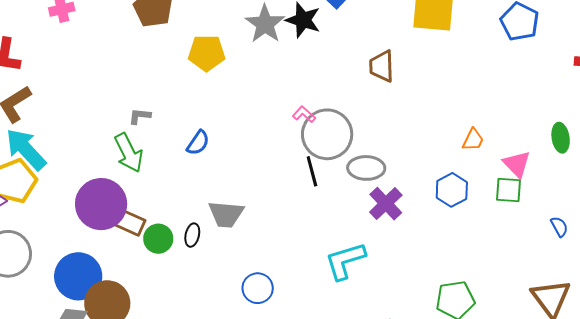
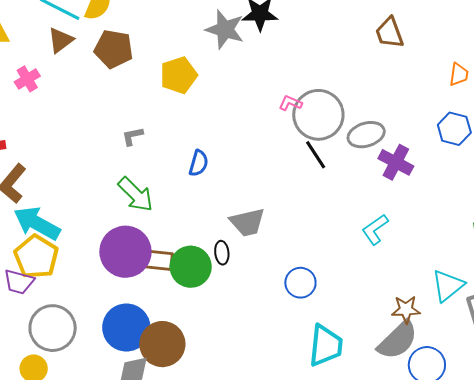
brown trapezoid: (382, 66) -> (389, 33), moved
gray L-shape: (140, 116) -> (132, 136), moved
green circle: (158, 239) -> (191, 267), size x1.4
cyan L-shape: (345, 261) -> (375, 229), size x0.7

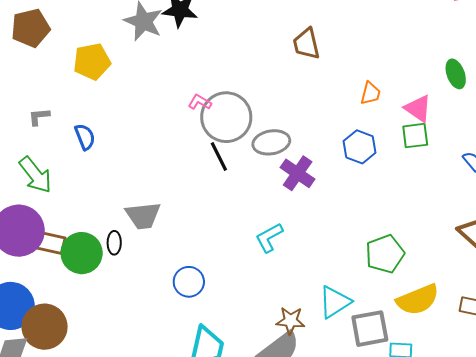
brown pentagon: (114, 49) -> (31, 28), turned -30
blue semicircle: (199, 163) -> (85, 137), moved, turned -44

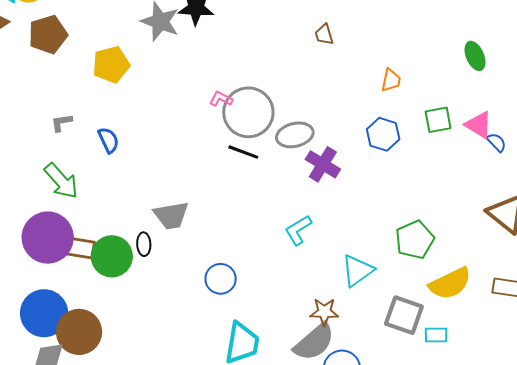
brown trapezoid: (306, 44) -> (324, 35), size x0.7
pink triangle: (418, 108) -> (479, 125), moved
black line: (219, 156) -> (243, 152), turned -40
cyan triangle: (335, 302) -> (357, 270), moved
gray square: (370, 329) -> (404, 315), turned 33

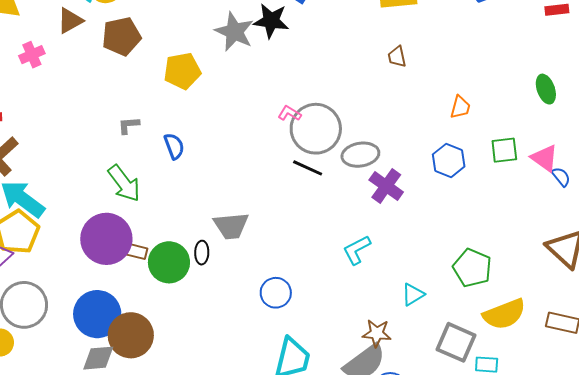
green pentagon: (415, 240) -> (472, 268), turned -30
brown rectangle: (78, 248) -> (136, 251), size x0.7
cyan triangle: (357, 270) -> (413, 294), size x0.7

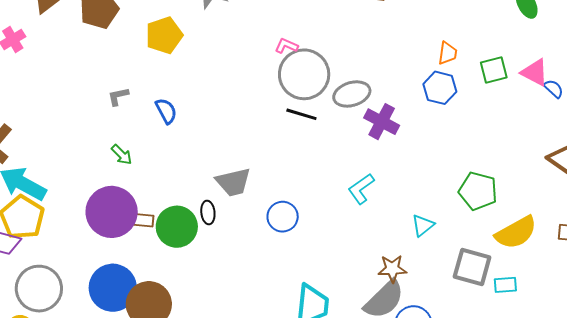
orange trapezoid: (460, 107) -> (448, 53), moved
pink L-shape: (289, 113) -> (286, 46), moved
green arrow: (124, 183) -> (122, 155), size x0.6
blue circle: (276, 293) -> (283, 217), moved

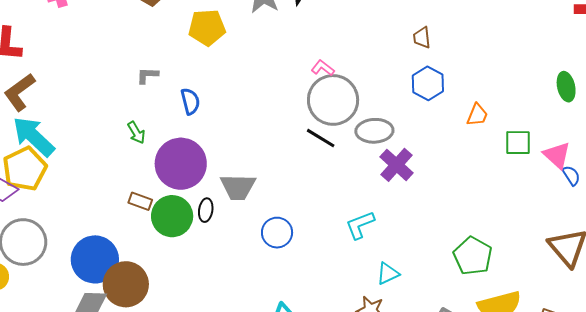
blue hexagon: (440, 88) -> (428, 83), moved
purple circle: (112, 212) -> (181, 164), moved
cyan triangle: (423, 225) -> (388, 274), moved

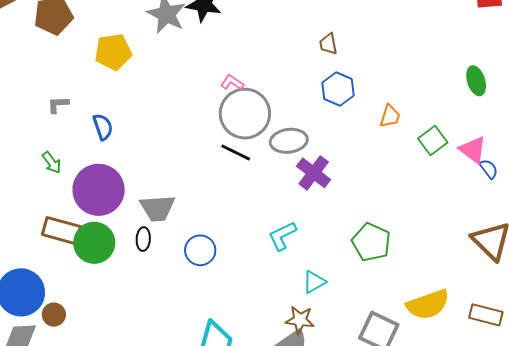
green square: (518, 143) -> (433, 141), turned -32
brown rectangle: (140, 201) -> (61, 231), size x1.6
black ellipse: (206, 210) -> (143, 239), moved
green pentagon: (473, 256) -> (371, 242), moved
brown circle: (126, 284) -> (54, 315), size x0.5

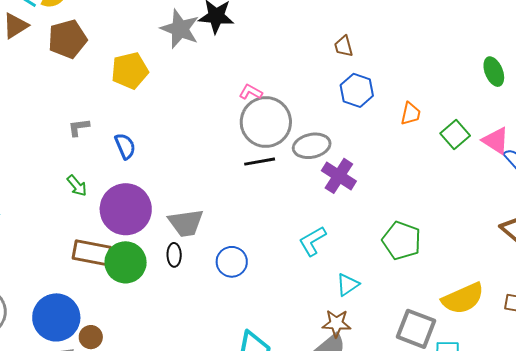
black line: (236, 153) -> (260, 162), turned -32

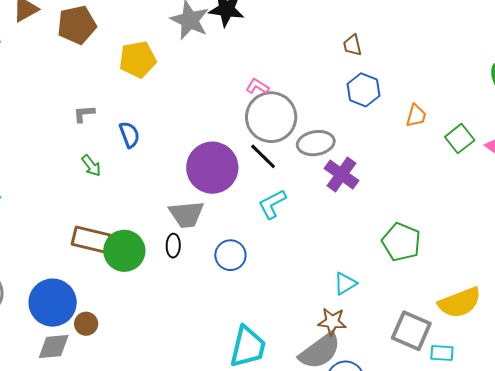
black line: (260, 162) -> (263, 156), turned 52
green arrow: (77, 186) -> (91, 166), moved
purple circle: (126, 209) -> (212, 168), moved
cyan L-shape: (312, 241) -> (272, 204), moved

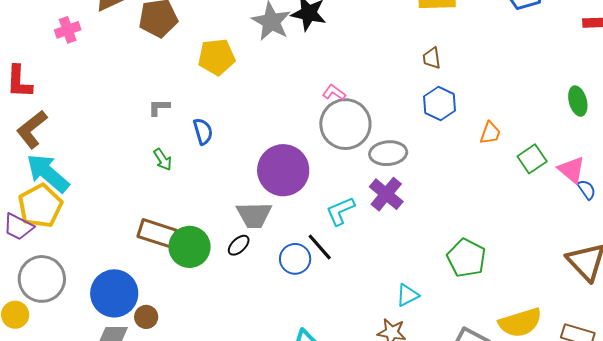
black line: (263, 156) -> (320, 247), moved
purple cross: (342, 174) -> (386, 194), moved
black ellipse: (173, 246) -> (239, 245), turned 40

